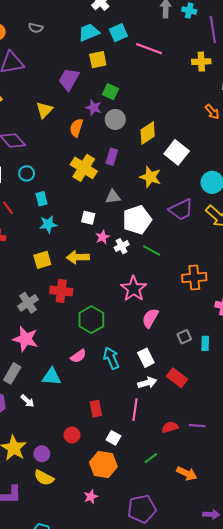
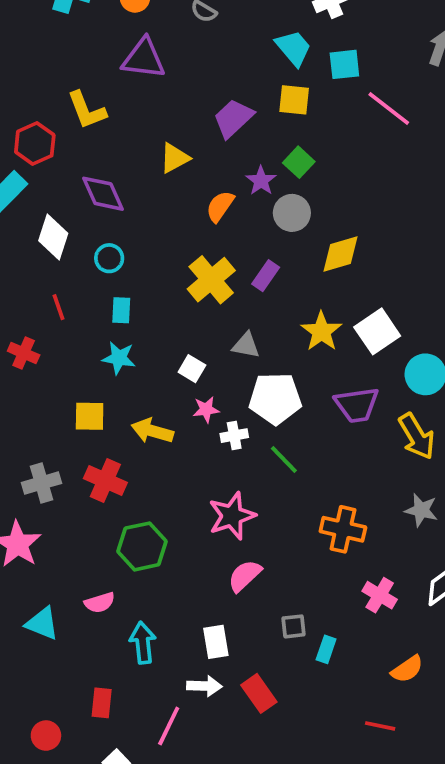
cyan trapezoid: (89, 32) -> (293, 48), turned 55
white square: (177, 152) -> (377, 331), moved
cyan arrow: (111, 358) -> (143, 643), moved

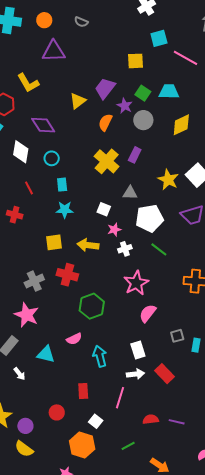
cyan trapezoid: (293, 48) -> (169, 92), moved, turned -40
purple trapezoid: (233, 118) -> (105, 88), moved
yellow diamond: (341, 254) -> (181, 125), moved
white cross: (234, 436) -> (125, 249), moved

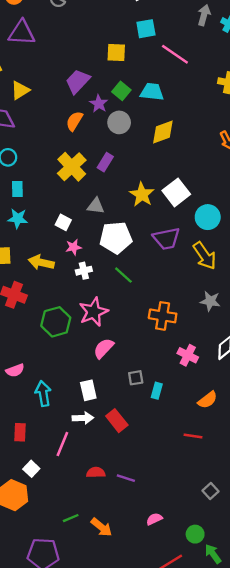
yellow triangle: (78, 101) -> (20, 90), moved
green hexagon: (92, 306) -> (56, 322), moved
green line: (128, 446) -> (71, 518), moved

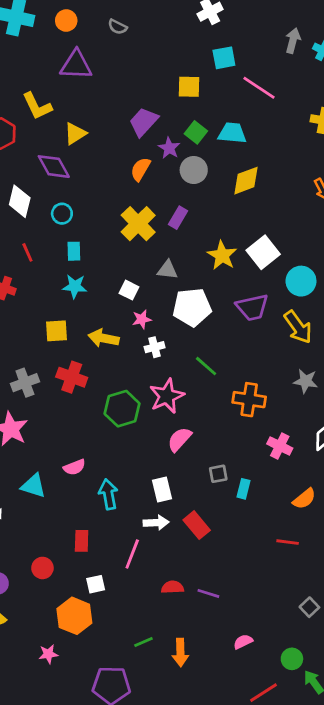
green line: (123, 275) -> (206, 366), moved
white square: (31, 469) -> (96, 584), turned 35
orange arrow: (102, 527) -> (180, 653), turned 50

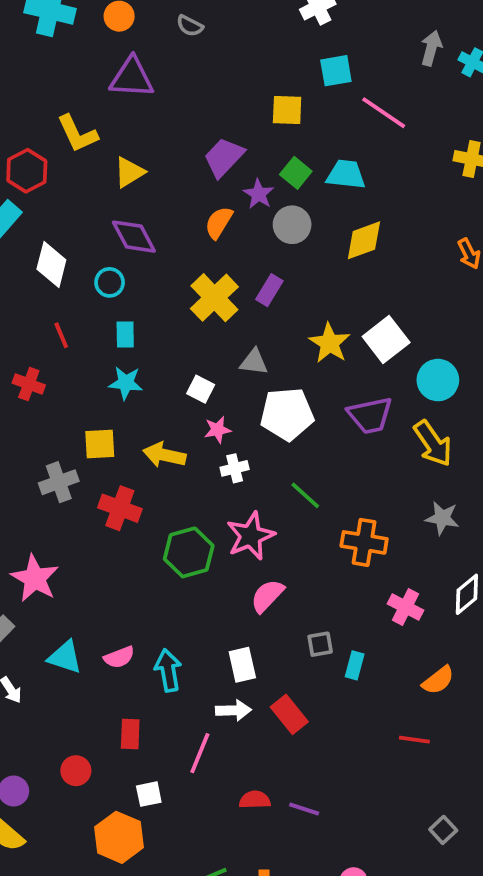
purple diamond: (54, 167) -> (134, 237), moved
gray cross: (25, 383) -> (59, 482), moved
pink semicircle: (74, 467) -> (119, 657), moved

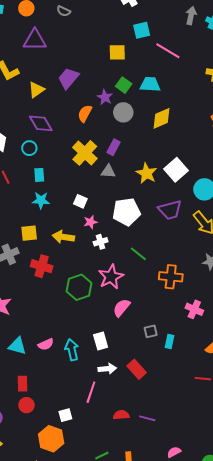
purple trapezoid: (224, 157) -> (68, 78), moved
gray triangle: (254, 362) -> (108, 171), moved
white rectangle: (242, 665) -> (101, 341), moved
red rectangle: (130, 734) -> (23, 384), moved

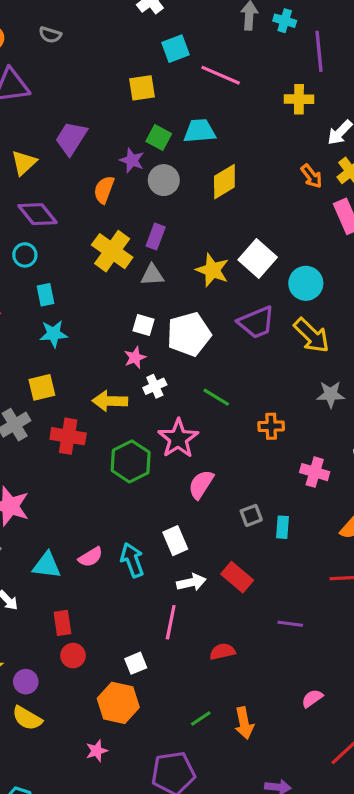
white square: (80, 201) -> (144, 325), moved
yellow arrow: (63, 237) -> (110, 401), moved
orange cross: (171, 277) -> (271, 426), size x0.7
purple line: (147, 418) -> (290, 624), moved

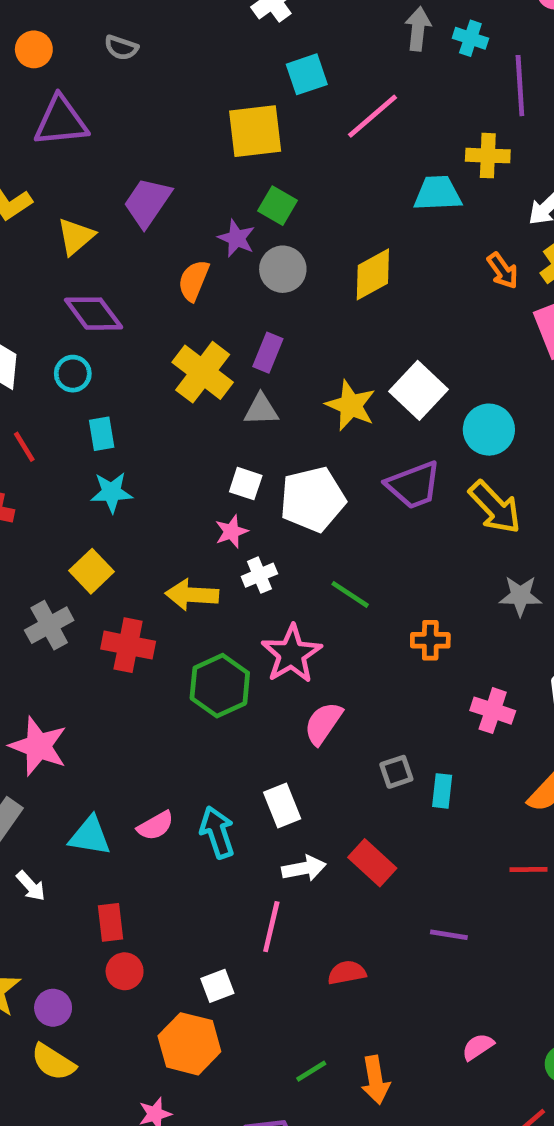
pink line: (221, 75) -> (373, 116), turned -66
yellow square: (142, 88) -> (255, 131), size x1.4
cyan trapezoid: (200, 131) -> (438, 193), moved
yellow square: (42, 387) -> (92, 571), turned -32

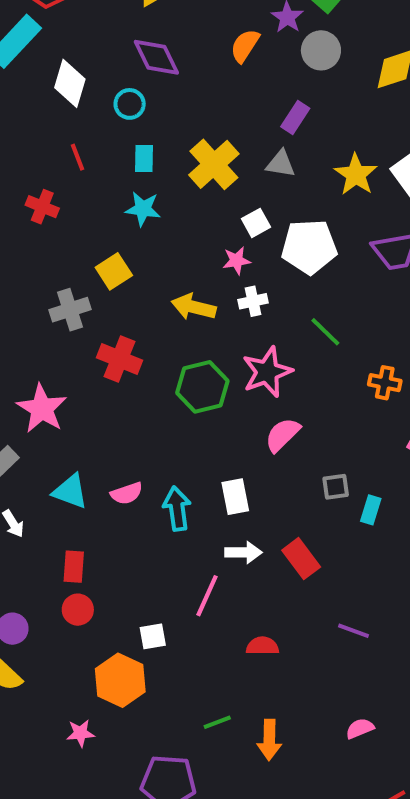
yellow cross: (203, 372) -> (214, 164), moved
white square: (246, 484) -> (256, 223), turned 32
red cross: (128, 645) -> (120, 359), moved

